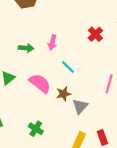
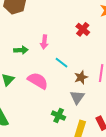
brown star: (64, 94) -> (81, 77), moved
green cross: (36, 129) -> (59, 116), moved

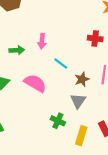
red cross: (83, 29) -> (95, 39), moved, turned -32

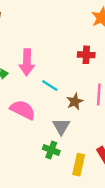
pink arrow: (42, 41) -> (27, 62), size x1.5
gray triangle: (78, 101) -> (61, 126), moved

